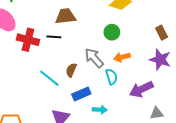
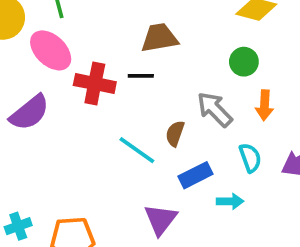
orange arrow: (122, 57) -> (264, 105), turned -70
cyan semicircle: (111, 77) -> (250, 158), moved

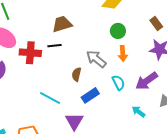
green circle: (244, 62) -> (118, 31), moved
cyan line: (137, 150) -> (50, 98), moved
cyan arrow: (230, 201) -> (139, 112), moved, turned -136

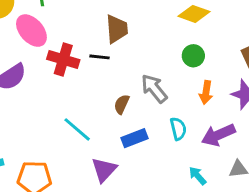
brown trapezoid: (62, 24) -> (117, 29), turned 90
orange arrow: (123, 53) -> (206, 92), moved

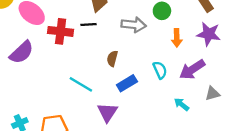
gray arrow: (154, 88) -> (134, 25), moved, turned 145

